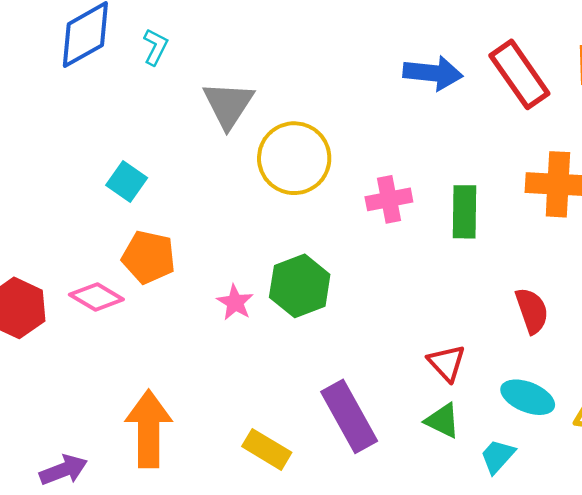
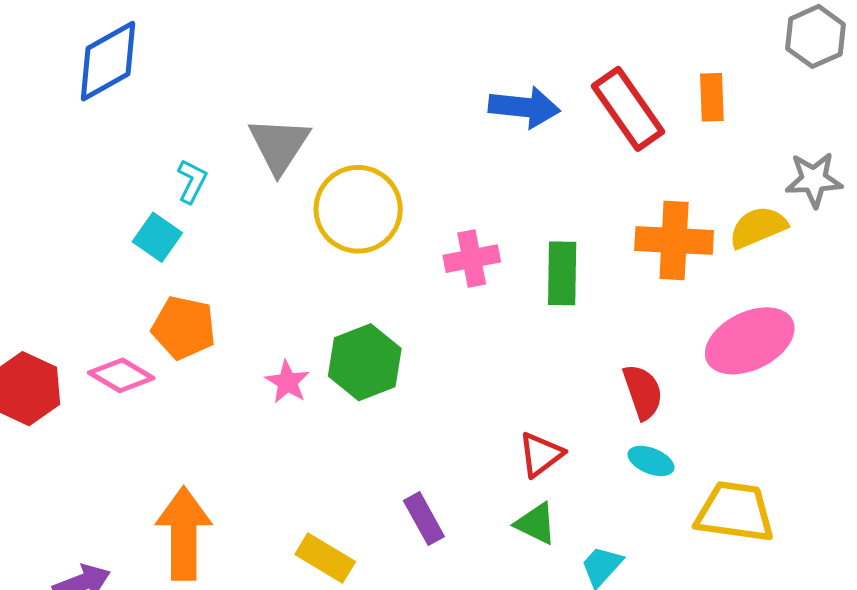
cyan L-shape: (155, 47) -> (192, 181), moved
red triangle: (447, 363) -> (541, 454), turned 36
cyan ellipse: (528, 397) -> (651, 461), moved, size x0.7
purple rectangle: (349, 416) -> (424, 519), size x0.6

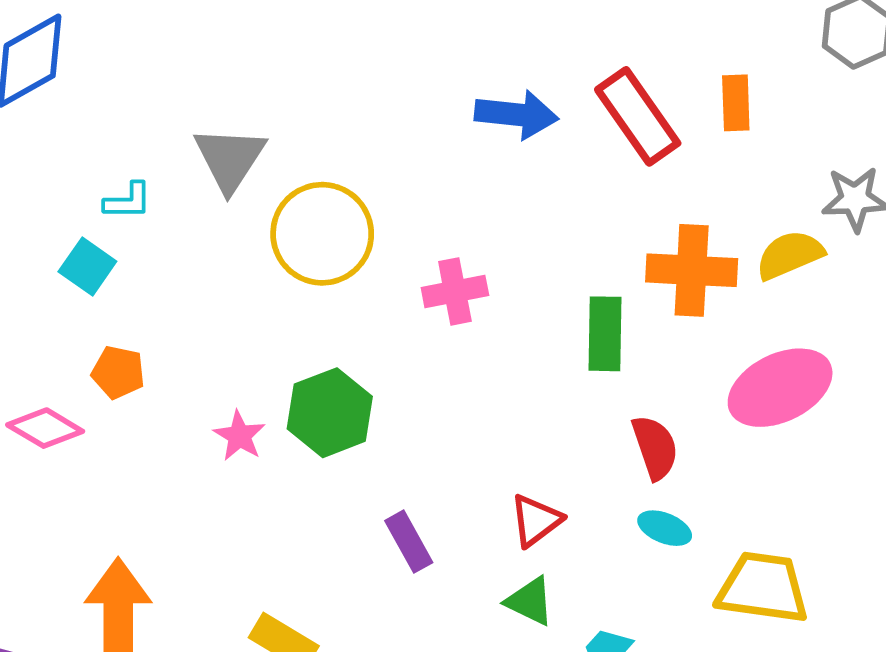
cyan L-shape: (192, 181) -> (128, 201), turned 63
green rectangle: (562, 273) -> (605, 334), moved
orange pentagon: (184, 328) -> (118, 372), size x0.7
purple rectangle: (424, 519) -> (409, 542), moved

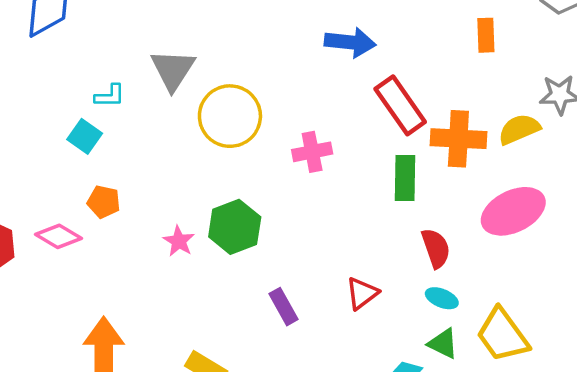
red rectangle: (638, 116) -> (400, 105), moved
yellow trapezoid: (763, 588) -> (503, 335), turned -134
green triangle: (530, 601) -> (443, 343), moved

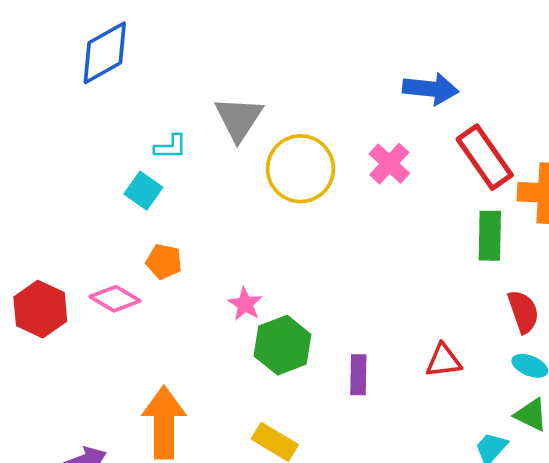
pink cross: (312, 152) -> (389, 164), moved, turned -36
green hexagon: (235, 227) -> (282, 345), moved
red triangle: (362, 293) -> (443, 361), turned 30
purple rectangle: (283, 307) -> (358, 375), turned 30

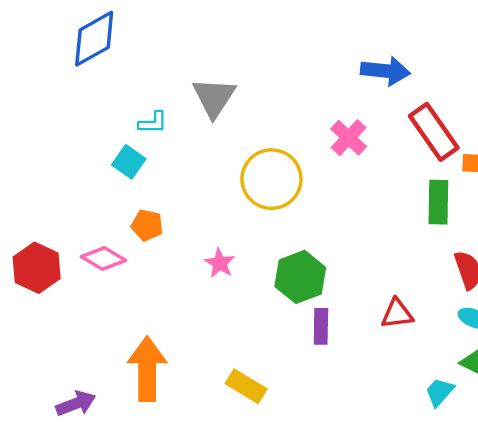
yellow circle: (300, 169) -> (271, 179), moved
green hexagon: (282, 345) -> (300, 277), moved

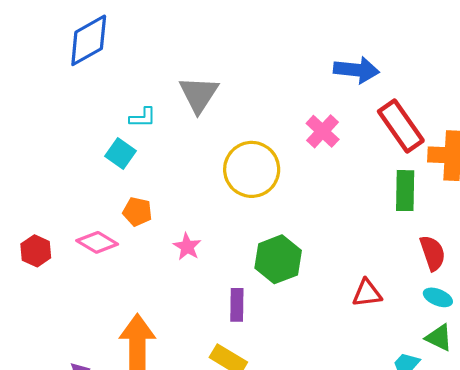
pink star: (220, 263) -> (187, 247), moved
red hexagon: (37, 268) -> (36, 251), size x0.7
purple rectangle: (321, 326) -> (237, 305), moved

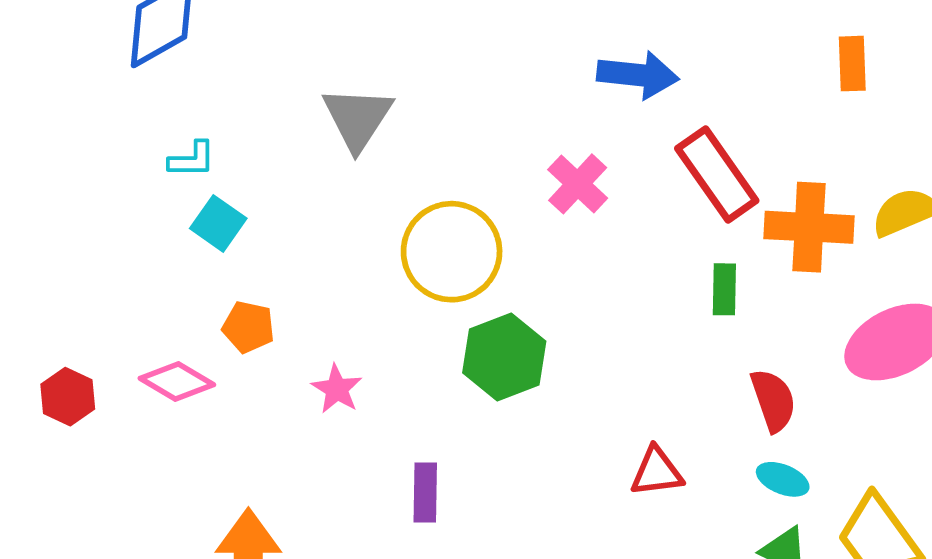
cyan L-shape: (143, 118) -> (192, 159), moved
green rectangle: (405, 191) -> (724, 289), size x0.7
green hexagon: (278, 259) -> (504, 357), moved

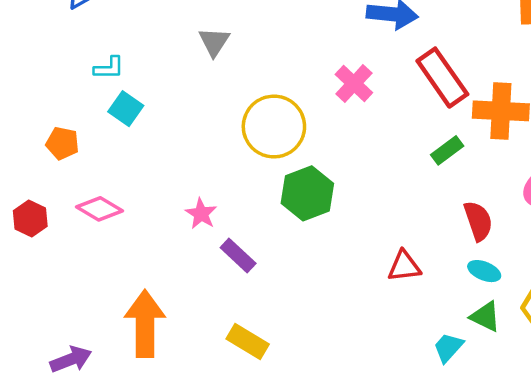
gray triangle: (357, 118) -> (214, 42), size x0.7
green rectangle: (724, 289) -> (447, 150), turned 52
orange pentagon: (248, 327) -> (62, 143), moved
purple rectangle: (425, 492) -> (238, 256), moved, turned -48

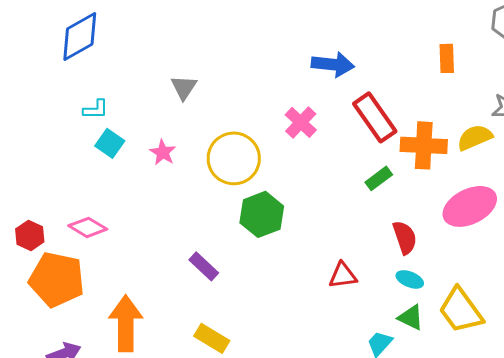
orange pentagon: (62, 143) -> (57, 279), moved, size x2.0
pink star: (201, 214) -> (163, 152), moved

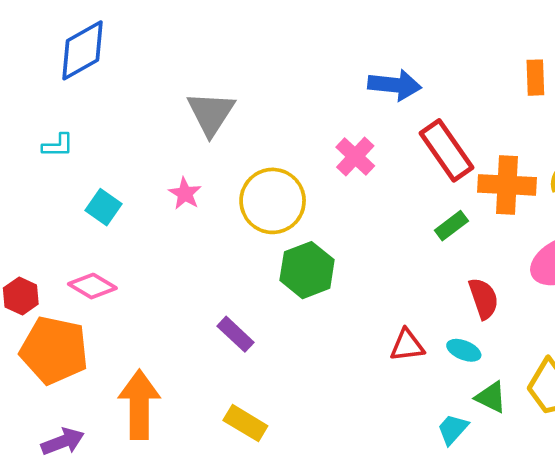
gray triangle: (184, 87) -> (211, 113), size x1.5
cyan L-shape: (96, 109) -> (58, 145), moved
cyan square: (110, 143) -> (103, 207), moved
cyan ellipse: (410, 279) -> (464, 350), moved

